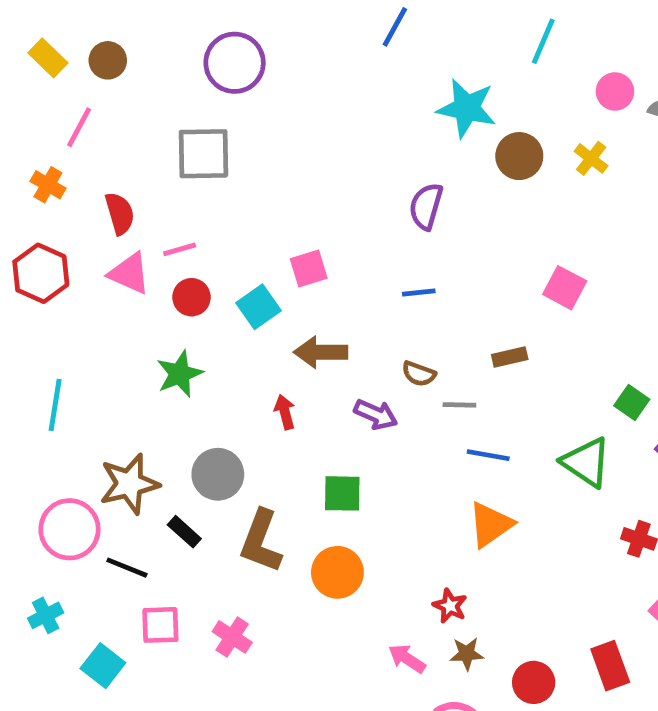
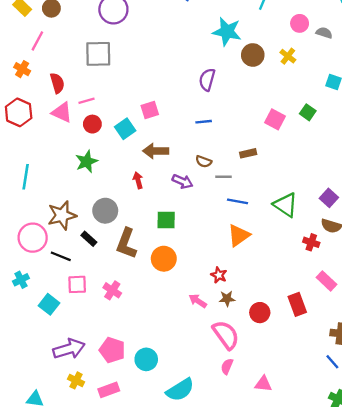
green square: (632, 402) -> (308, 112), moved

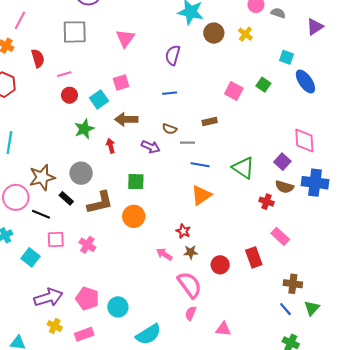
pink triangle: (62, 112) -> (125, 38), moved, turned 42
green star: (87, 162) -> (84, 129), moved
brown L-shape: (126, 243) -> (100, 203), turned -124

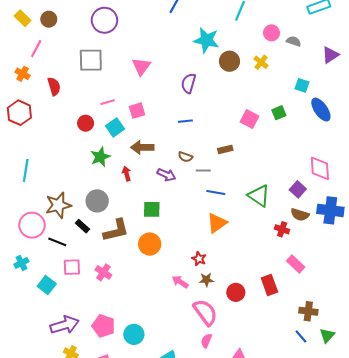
pink line: (64, 74) -> (108, 102), moved
green square: (263, 85) -> (279, 113), turned 32

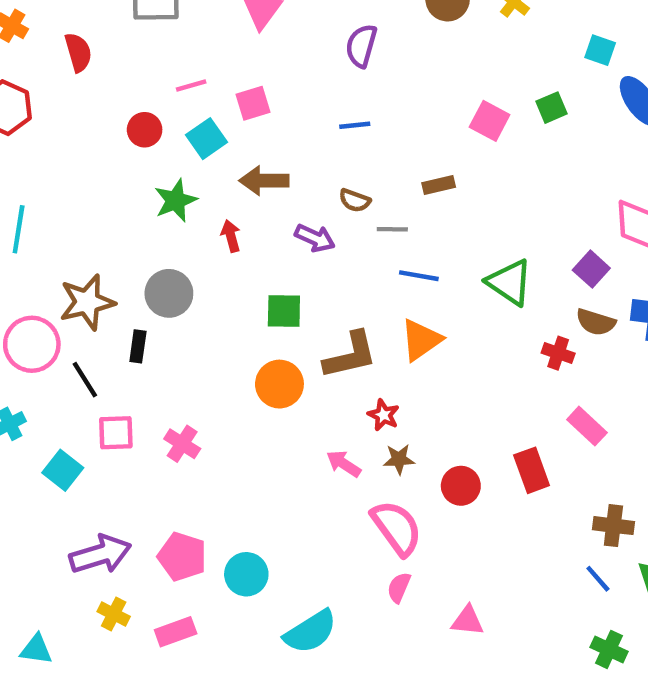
black rectangle: (82, 226) -> (138, 346), turned 56
brown L-shape: (116, 230) -> (350, 355), moved
black line: (57, 242) -> (85, 380), turned 36

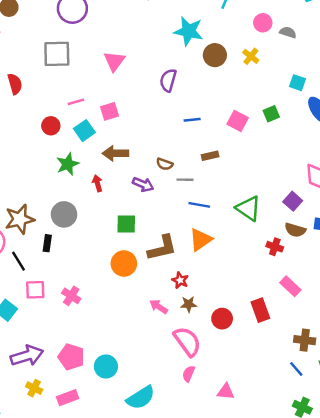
blue line: (355, 125) -> (192, 120), moved

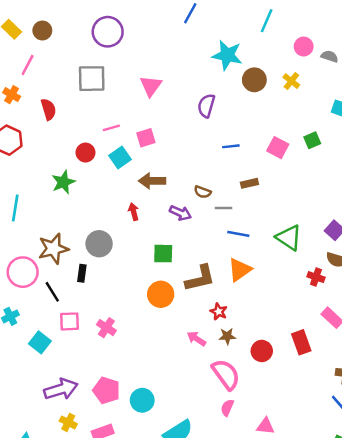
green star: (68, 164) -> (63, 182), moved

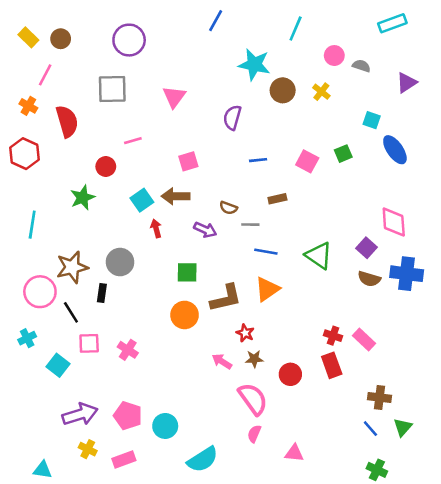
red semicircle: (49, 109) -> (67, 121), size x1.4
pink square: (146, 138) -> (188, 161), moved
cyan square: (120, 157) -> (142, 200), moved
red cross: (316, 277) -> (333, 336), moved

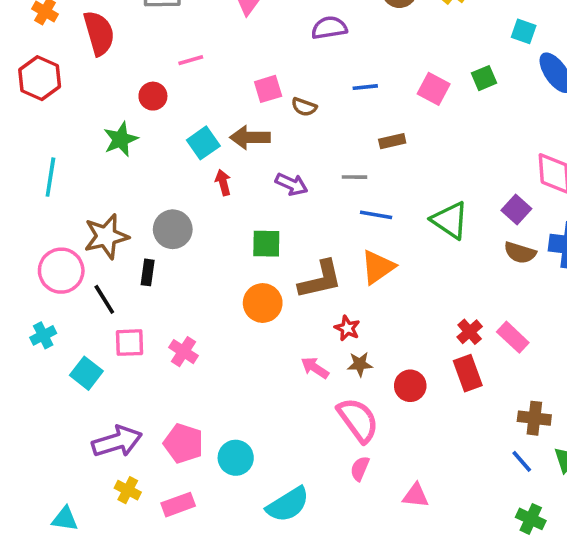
purple semicircle: (232, 117) -> (329, 28), turned 65
brown semicircle: (228, 208) -> (304, 107), moved
red cross: (333, 336) -> (470, 332), turned 30

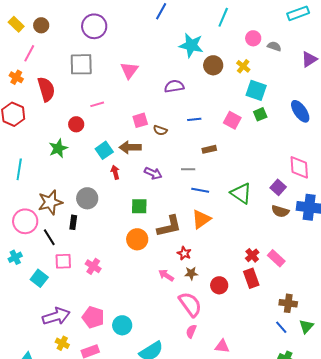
cyan square: (524, 31) -> (256, 90), moved, size x1.5

